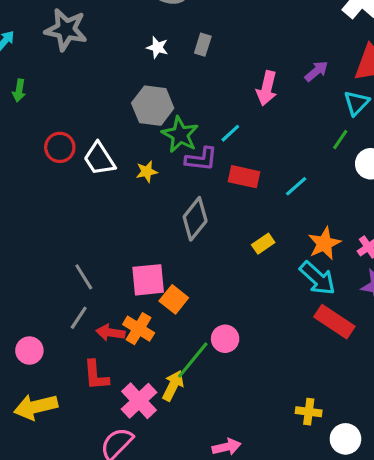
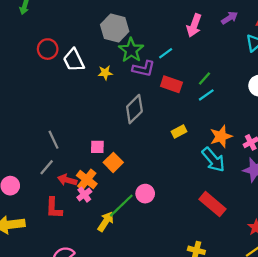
green line: (340, 140) -> (204, 79), moved
pink square: (148, 280) -> (97, 147), size x0.6
red rectangle: (334, 322) -> (213, 204), moved
pink cross: (139, 401) -> (84, 195), moved, size x0.6

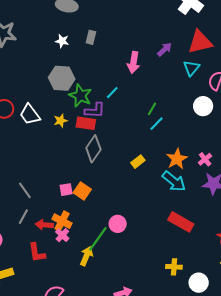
red rectangle: (171, 84) -> (86, 123), moved
orange square: (113, 162) -> (82, 191), moved

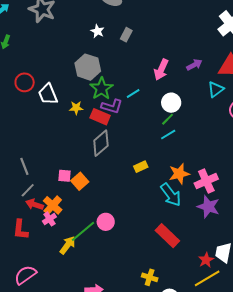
white circle: (203, 106) -> (171, 103), moved
pink cross: (205, 159) -> (206, 181), size x1.6
gray line: (23, 217) -> (28, 190), moved

